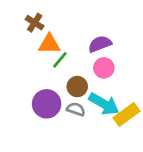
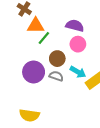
purple semicircle: (100, 44) -> (75, 26), turned 36
cyan arrow: (104, 104) -> (78, 72), size x0.7

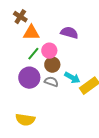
green line: (44, 38) -> (33, 54), moved
pink circle: (78, 44) -> (49, 51), moved

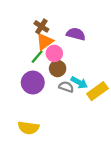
brown cross: (20, 17) -> (41, 26), moved
orange triangle: (31, 33) -> (45, 42), moved, turned -36
gray semicircle: (51, 82) -> (66, 87), moved

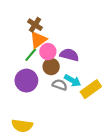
purple semicircle: (76, 34) -> (69, 55), moved

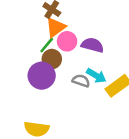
brown circle: (51, 67) -> (52, 59), moved

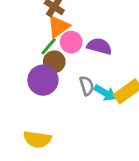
cyan arrow: (96, 76) -> (105, 93), moved
gray semicircle: (81, 81) -> (87, 86), turned 54

